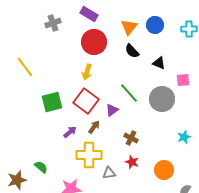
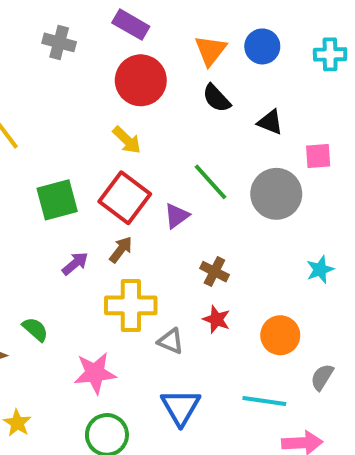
gray cross: (53, 23) -> (59, 42), turned 35
yellow arrow: (87, 72) -> (127, 140), turned -63
brown arrow: (94, 127) -> (121, 250), moved
purple arrow: (70, 132) -> (75, 264), moved
gray triangle: (109, 173) -> (171, 341), turned 32

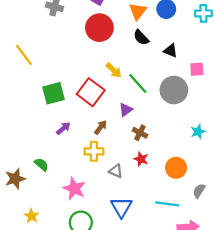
yellow arrow: (127, 140) -> (114, 70), moved
purple triangle: (177, 216) -> (126, 110), moved
brown arrow: (121, 250) -> (101, 127), moved
yellow cross: (131, 305) -> (94, 151), size x0.7
pink star: (95, 373) -> (74, 189), turned 30

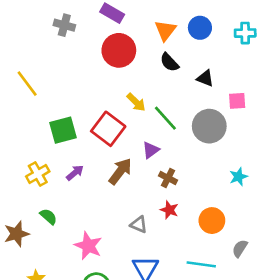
brown arrow: (101, 127) -> (120, 171), size x1.5
yellow cross: (94, 151) -> (38, 174), moved, turned -30

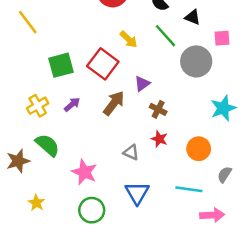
green line: (165, 118) -> (165, 36), moved
cyan star: (238, 177) -> (223, 108), size x1.5
green semicircle: (48, 217) -> (47, 145), size x1.5

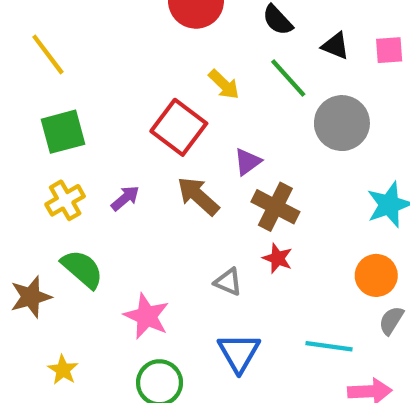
pink square: (222, 38) -> (389, 50), moved
green square: (61, 65) -> (63, 132), moved
brown arrow: (114, 103) -> (198, 196), turned -85
brown cross: (158, 109) -> (275, 207), size x1.5
orange circle: (199, 149) -> (376, 275), moved

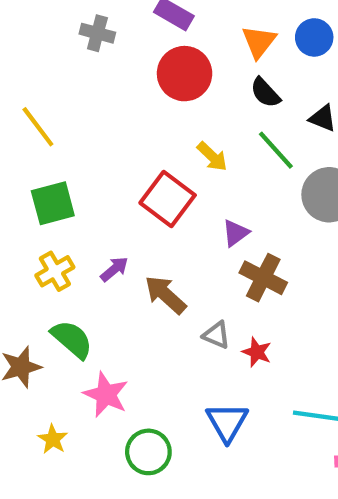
brown arrow: (198, 196) -> (165, 295), moved
red star: (278, 258) -> (257, 352), moved
gray triangle: (228, 282) -> (216, 335), moved
pink star: (147, 316) -> (106, 395), moved

